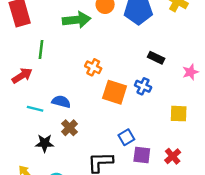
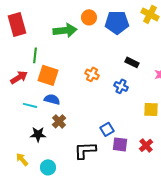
orange cross: (93, 67) -> (92, 74), moved
orange square: (115, 92) -> (48, 75), moved

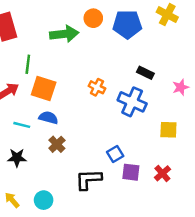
blue cross: (121, 86) -> (132, 102), size x1.6
black star: (38, 134) -> (17, 158), moved
yellow arrow: (22, 159) -> (12, 200), moved

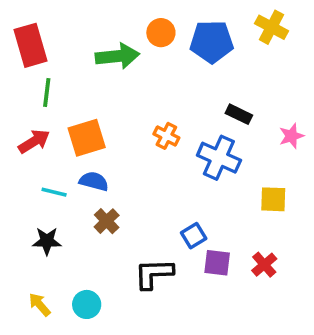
green line: (28, 64) -> (47, 92), moved
orange square: (44, 89) -> (87, 138), turned -35

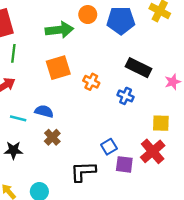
black rectangle: (239, 114) -> (138, 68), size x1.5
orange square: (87, 138) -> (58, 68), moved
blue cross: (219, 158) -> (126, 96), size x0.6
red cross: (264, 265) -> (153, 151), moved, size x1.5

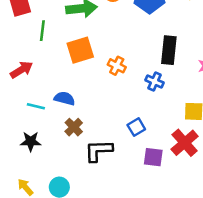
green line: (13, 53) -> (42, 31), moved
black rectangle: (138, 68) -> (169, 50), turned 70
blue square: (109, 147) -> (136, 127), moved
black L-shape: (83, 171) -> (98, 151), moved

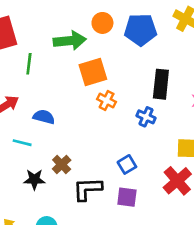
orange square: (80, 50) -> (93, 72), moved
blue semicircle: (65, 98) -> (44, 117), moved
black star: (31, 141) -> (34, 179), moved
purple square: (153, 157) -> (127, 197), moved

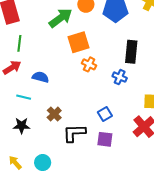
green arrow: (70, 41) -> (61, 18), turned -30
green line: (29, 64) -> (19, 43), moved
black star: (34, 179) -> (22, 126), moved

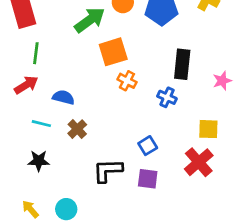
brown cross: (54, 114) -> (77, 129), moved

